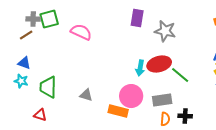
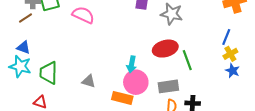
cyan arrow: (140, 68) -> (132, 64), moved
green line: (180, 75) -> (187, 60), turned 30
cyan star: (21, 81) -> (20, 66), size x1.5

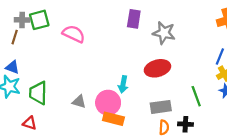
brown line: (25, 18) -> (15, 37), turned -40
green line: (187, 60) -> (196, 96), moved
pink circle: (136, 82) -> (108, 103), moved

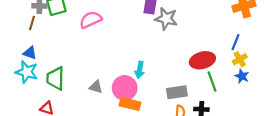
gray star: (164, 33) -> (166, 19), moved
pink semicircle: (74, 34) -> (91, 20), turned -50
red ellipse: (157, 68) -> (202, 60), moved

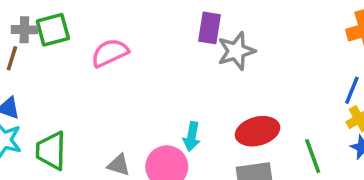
gray star: (166, 19) -> (236, 51), turned -30
red ellipse: (202, 60) -> (258, 131), moved

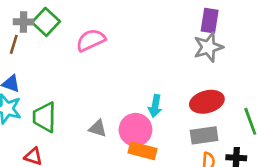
purple rectangle: (209, 28) -> (210, 21), moved
green square: (53, 30) -> (46, 22), turned -32
gray star: (236, 51) -> (208, 47), moved

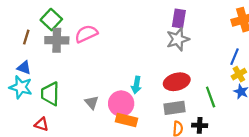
gray cross: (24, 22) -> (57, 40), moved, size x1.5
gray triangle: (98, 128) -> (92, 102), turned 32

